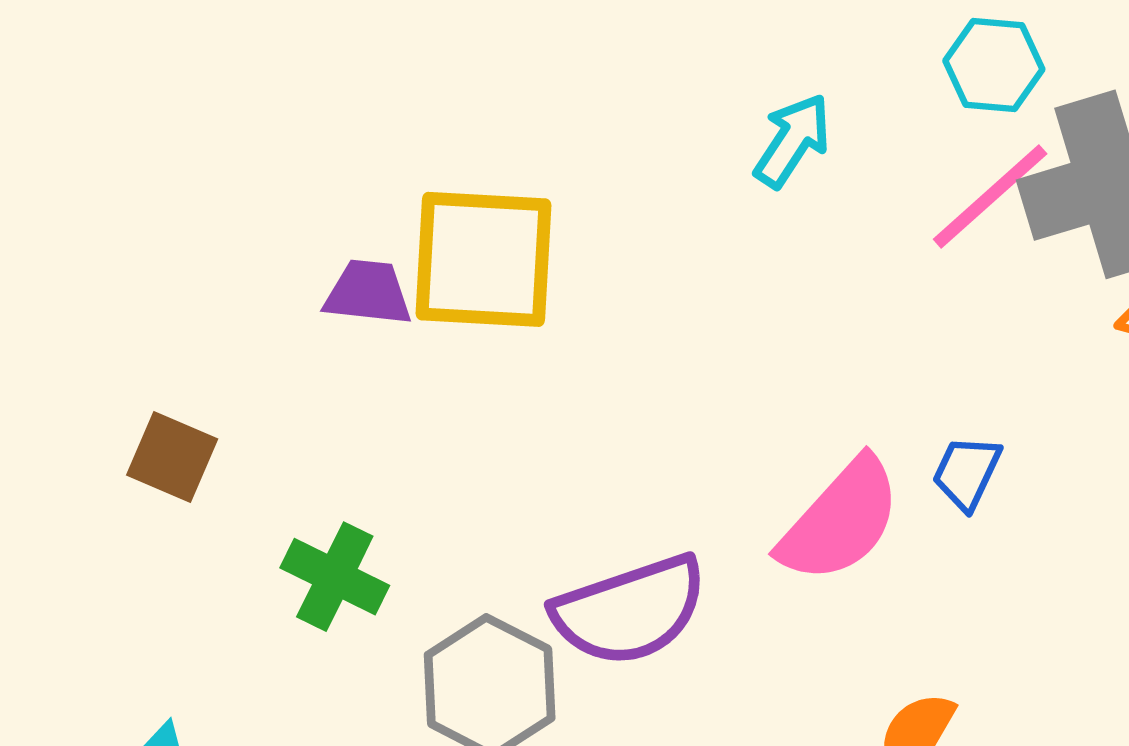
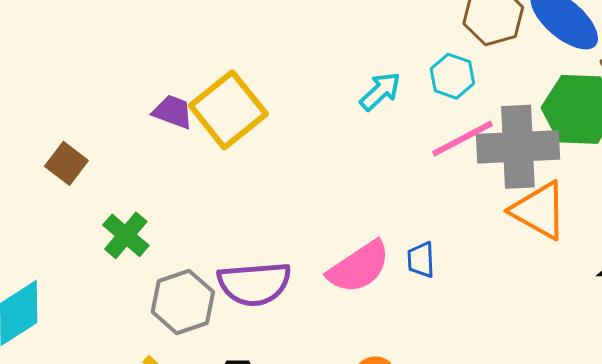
cyan hexagon: (994, 65) -> (452, 76), moved
yellow square: (483, 259) -> (228, 110), turned 34
blue trapezoid: (967, 473) -> (421, 260), turned -42

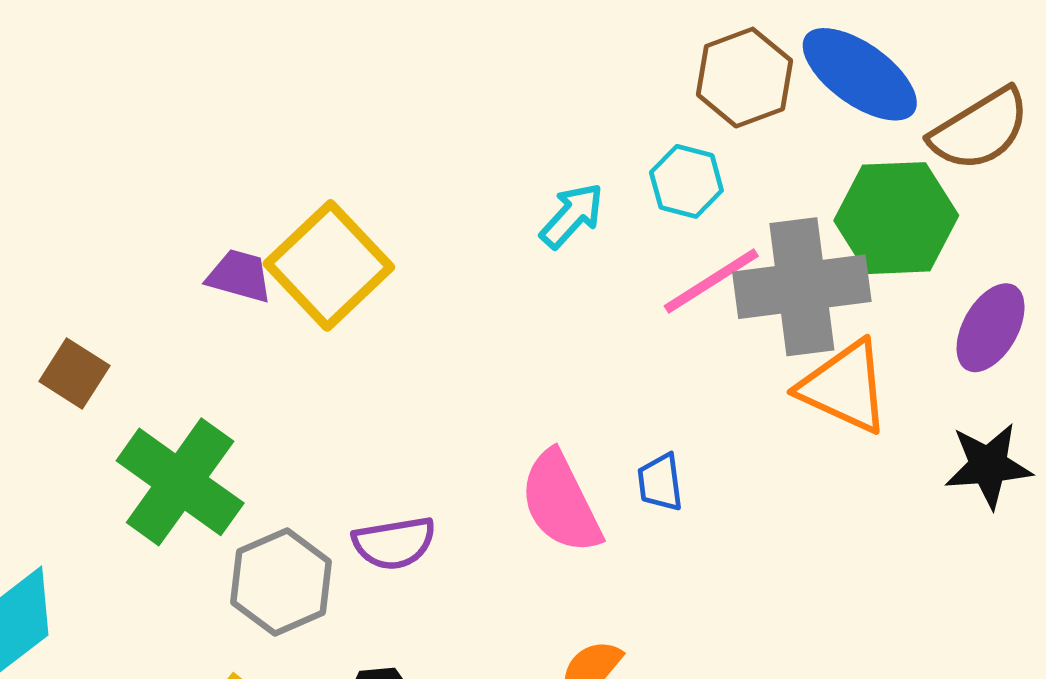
green cross: (126, 235) -> (180, 482), size x1.6
pink semicircle: (359, 267) -> (561, 502), turned 102
purple semicircle: (254, 284) -> (394, 543), size x0.7

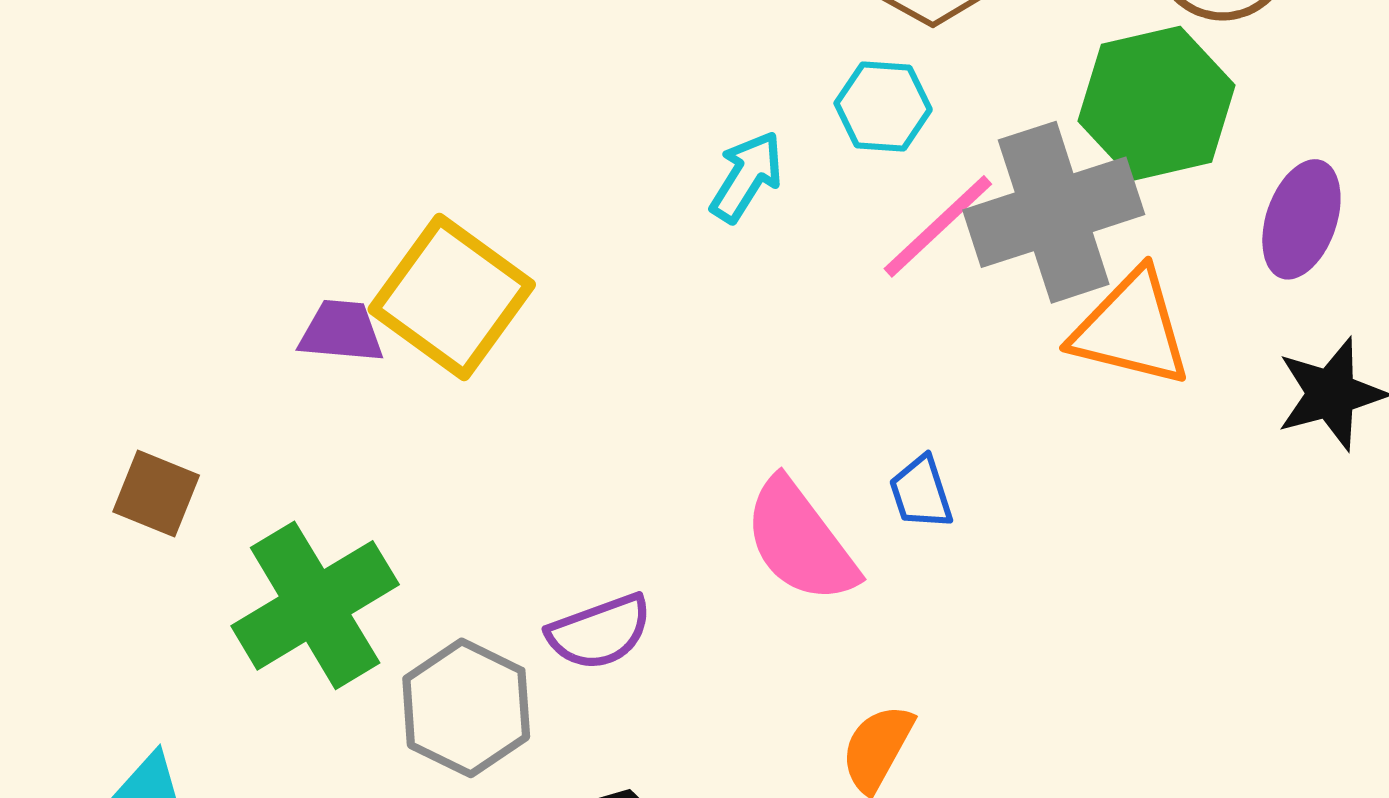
green cross: (180, 482) -> (315, 605), turned 34

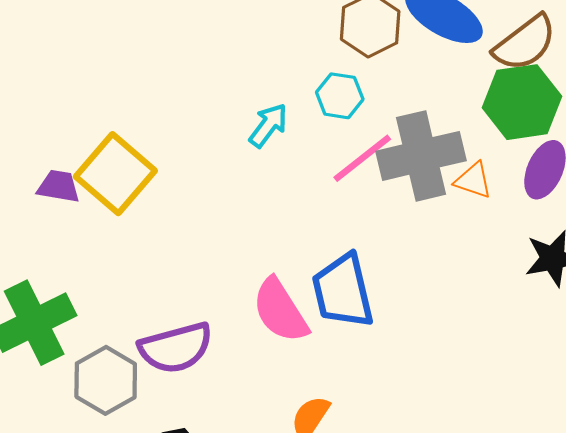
green hexagon: (1157, 103) -> (522, 102), moved
orange triangle: (1131, 329) -> (473, 180), moved, size x0.6
blue trapezoid: (921, 492) -> (343, 291), size x2.0
purple semicircle: (600, 632) -> (176, 348), size x1.4

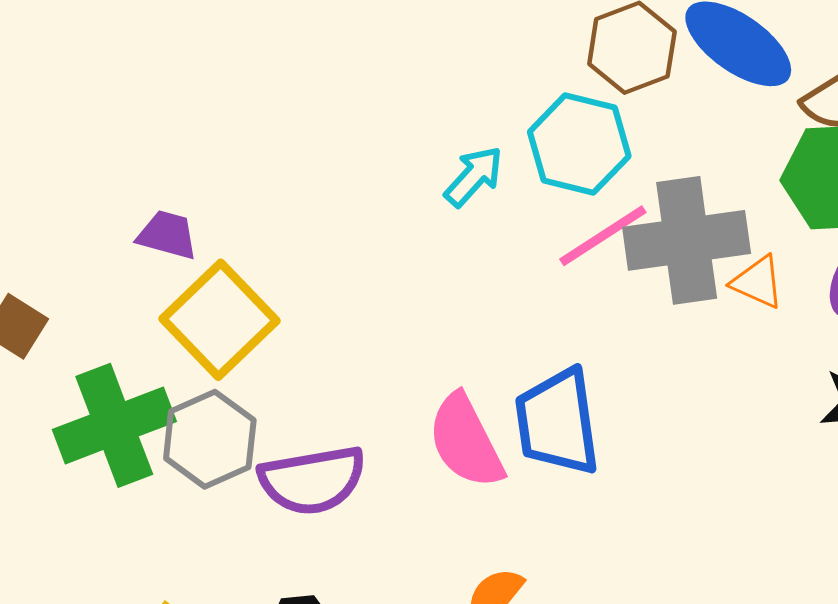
cyan hexagon: (340, 96) -> (579, 144), size x1.5
yellow square: (115, 174) -> (220, 320), moved
gray hexagon: (106, 380) -> (210, 439), moved

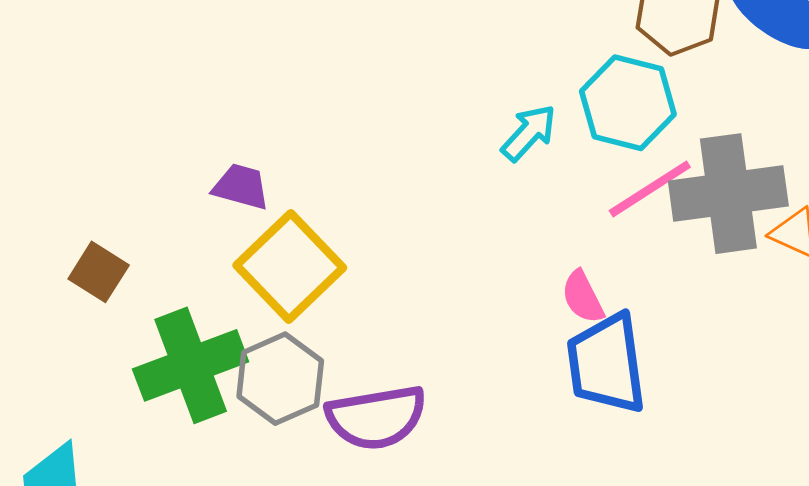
pink semicircle: (466, 441) -> (583, 297), moved, size x0.6

